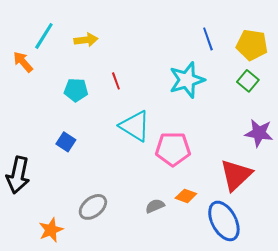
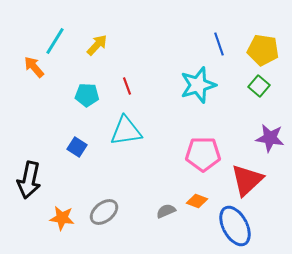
yellow arrow: (86, 40) -> (97, 45), turned -40
cyan triangle: (135, 126) -> (126, 131), moved, turned -40
pink pentagon: (173, 149) -> (203, 154), moved
orange star: (51, 230) -> (62, 218), moved, turned 30

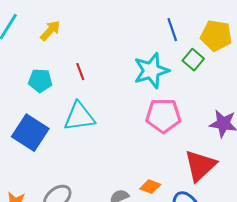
green square: (259, 86) -> (193, 60), moved
blue square: (77, 147) -> (30, 133), size x1.8
pink pentagon: (203, 154) -> (163, 116), moved

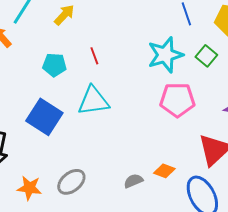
green square: (193, 60) -> (206, 56), moved

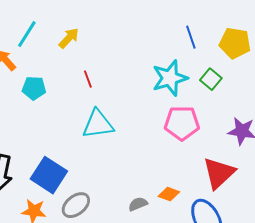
red line: (94, 56) -> (88, 79), moved
cyan pentagon: (54, 65) -> (34, 88), moved
blue square: (44, 117) -> (49, 175), moved

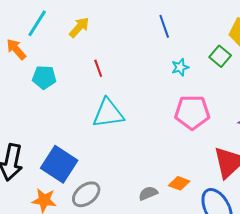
blue line: (191, 37) -> (164, 26), moved
cyan star: (170, 78) -> (180, 67), size x0.5
green square: (211, 79) -> (220, 56), moved

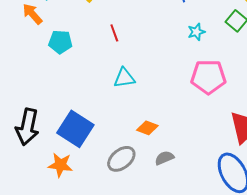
cyan triangle: (108, 113) -> (124, 78), size x0.7
orange diamond: (179, 183) -> (147, 128), moved
gray ellipse: (86, 194) -> (121, 159), moved

